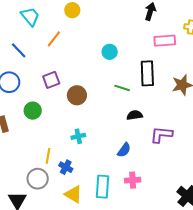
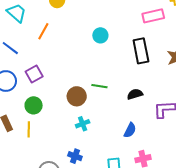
purple square: (51, 80) -> (34, 74), moved
green line: (122, 88) -> (99, 86), moved
brown circle: (77, 95) -> (77, 96), moved
yellow line: (48, 156) -> (29, 129), moved

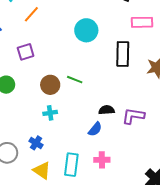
cyan circle: (100, 35) -> (86, 30), size x1.5
purple square: (34, 74) -> (26, 52), moved
black semicircle: (135, 94) -> (107, 110), moved

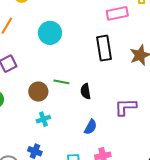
cyan circle: (86, 30) -> (50, 33), moved
black semicircle: (107, 110) -> (86, 91), moved, turned -84

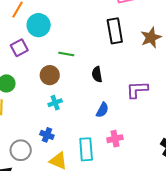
cyan circle: (50, 33) -> (39, 25), moved
green line: (61, 82) -> (66, 54), moved

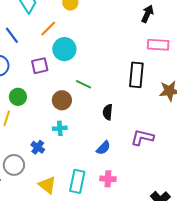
blue cross: (47, 135) -> (38, 147), moved

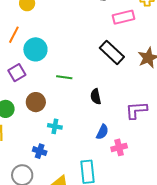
black rectangle: (136, 75) -> (112, 52), turned -35
brown circle: (62, 100) -> (36, 102), moved
cyan cross: (60, 128) -> (55, 126), turned 32
pink cross: (108, 179) -> (119, 147), moved

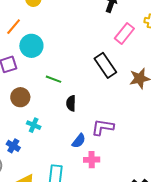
pink rectangle: (123, 17) -> (124, 33), turned -50
black semicircle: (96, 97) -> (71, 103), moved
purple L-shape: (136, 110) -> (103, 127), moved

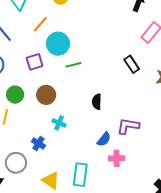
black rectangle: (105, 65) -> (132, 64), size x0.7
green line: (53, 79) -> (73, 65), moved, turned -35

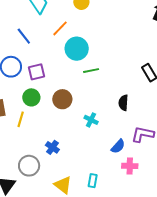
purple square: (35, 62) -> (37, 72), moved
black semicircle: (97, 102) -> (123, 103), moved
cyan cross: (59, 123) -> (91, 120), moved
cyan rectangle: (80, 175) -> (93, 181), size x0.6

